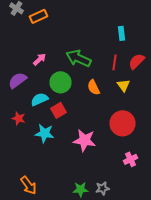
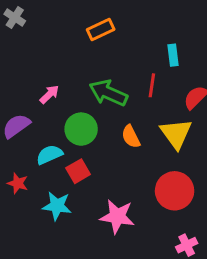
orange rectangle: (38, 16) -> (101, 30), moved
red line: (114, 62) -> (152, 85), moved
yellow triangle: (124, 85) -> (176, 134), size x1.6

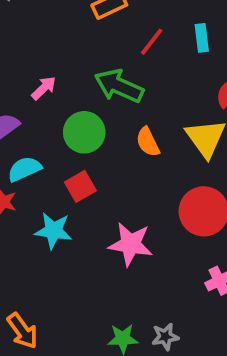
red line: (152, 85) -> (152, 42), moved, turned 30
cyan semicircle: (49, 155) -> (24, 169), moved

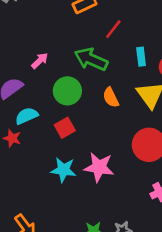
cyan rectangle: (202, 38) -> (141, 57), moved
cyan star: (53, 231) -> (63, 170), moved

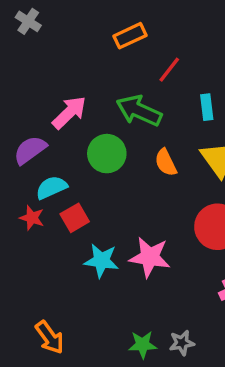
pink arrow: (40, 61) -> (69, 112), size x1.5
red square: (65, 128) -> (75, 218), moved

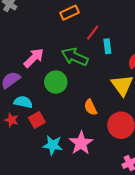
cyan rectangle: (207, 107) -> (107, 46), moved
orange semicircle: (166, 162) -> (91, 107), moved
cyan semicircle: (51, 187) -> (23, 102), turned 36
pink star: (150, 257) -> (81, 143), turned 30

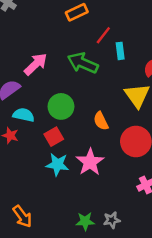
green circle: (56, 82) -> (61, 106), moved
red square: (37, 120) -> (54, 137), moved

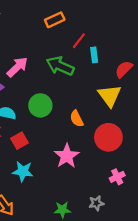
red square: (54, 137) -> (20, 141), moved
cyan star: (57, 164) -> (23, 171), moved
gray star: (112, 220) -> (96, 203), moved

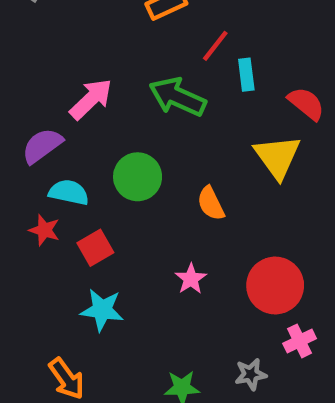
red semicircle: (124, 69) -> (306, 104), turned 84
red circle: (108, 137) -> (275, 286), moved
pink star: (67, 156) -> (191, 279), size x0.6
pink cross: (117, 177) -> (300, 341), moved

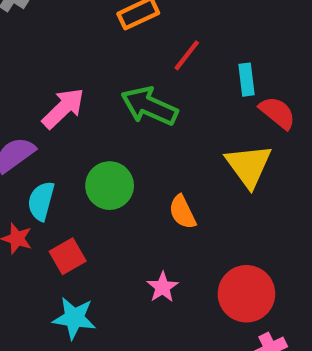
cyan rectangle: (246, 75) -> (246, 80), moved
cyan semicircle: (69, 192) -> (41, 201), turned -87

